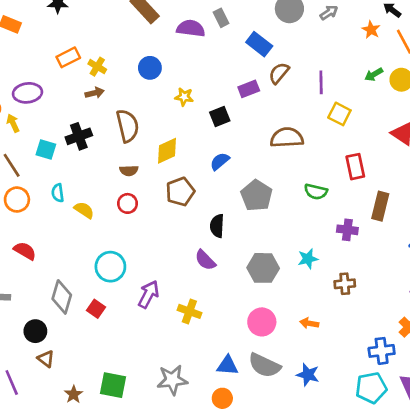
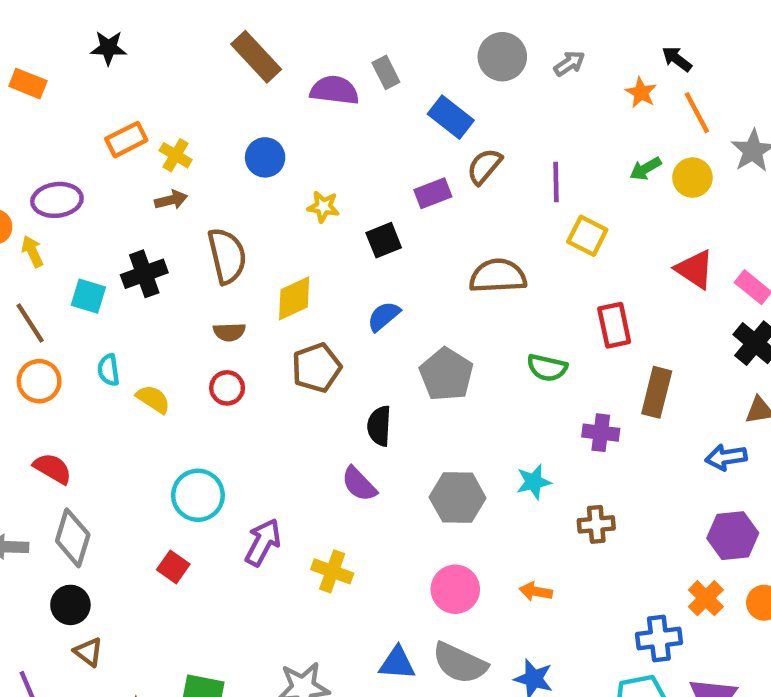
gray diamond: (62, 297) -> (73, 538), moved

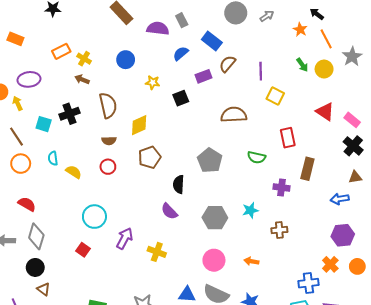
orange rectangle: (28, 84) -> (15, 39), moved
green arrow: (645, 169) -> (302, 65), turned -96
brown arrow: (171, 200) -> (82, 79), turned -144
blue semicircle: (384, 316) -> (181, 53), moved

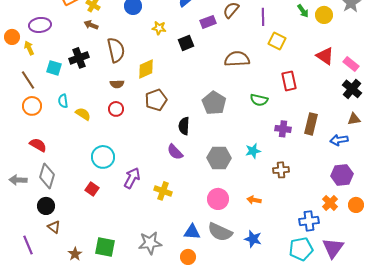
brown rectangle: (307, 169) -> (311, 124), moved

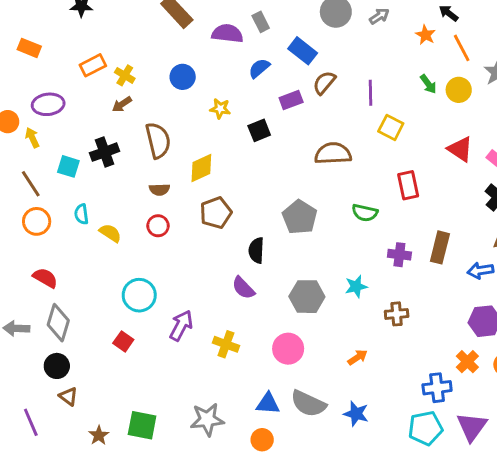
brown arrow: (91, 25) -> (122, 104), turned -56
pink circle: (218, 199) -> (288, 349), moved
orange arrow: (254, 200) -> (358, 357), turned 136

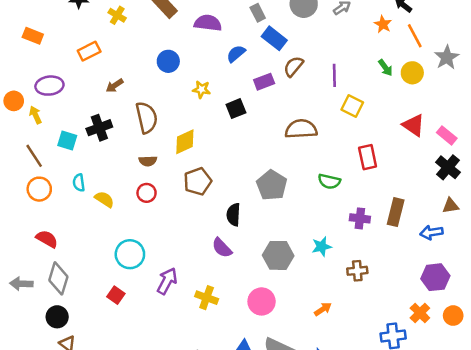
gray rectangle: (261, 22) -> (258, 13), moved
yellow cross: (125, 75) -> (117, 15), moved

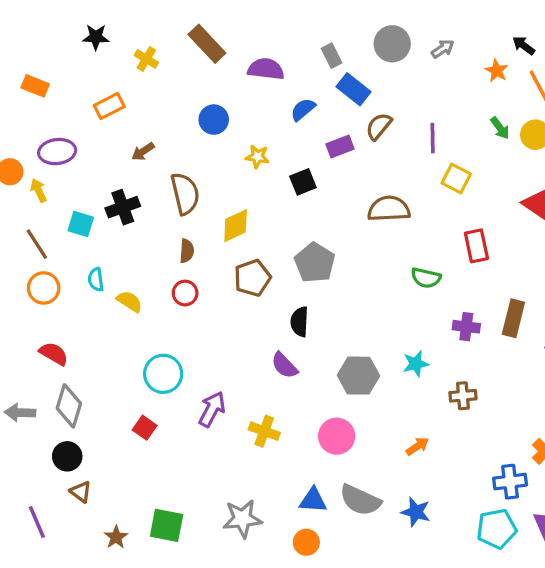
brown semicircle: (148, 161) -> (187, 251), turned -84
gray pentagon: (272, 185) -> (315, 263), moved

